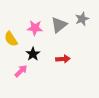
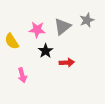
black star: (33, 54) -> (46, 51), moved
pink arrow: (21, 71) -> (22, 75), turned 120

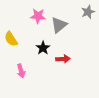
gray star: (87, 20) -> (88, 12), moved
pink star: (37, 30) -> (38, 16), moved

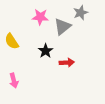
gray star: (88, 12) -> (81, 13), moved
pink arrow: (21, 71) -> (14, 81), moved

